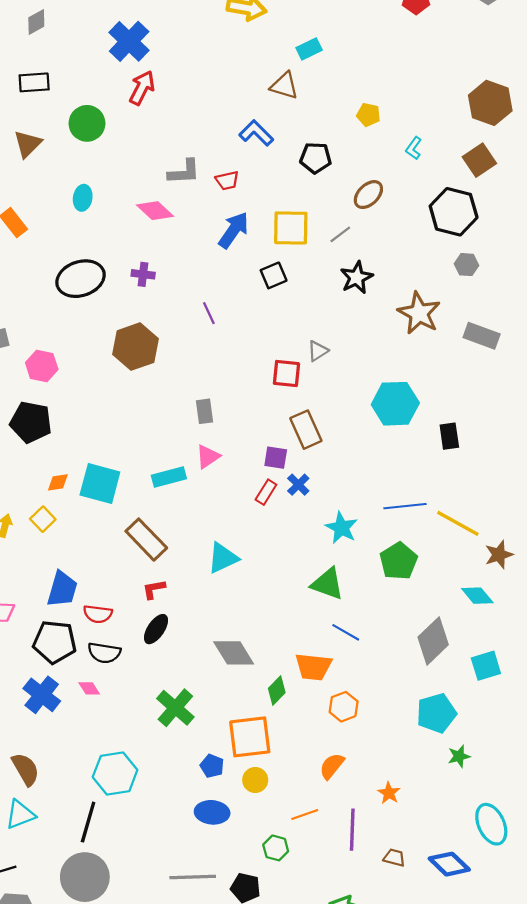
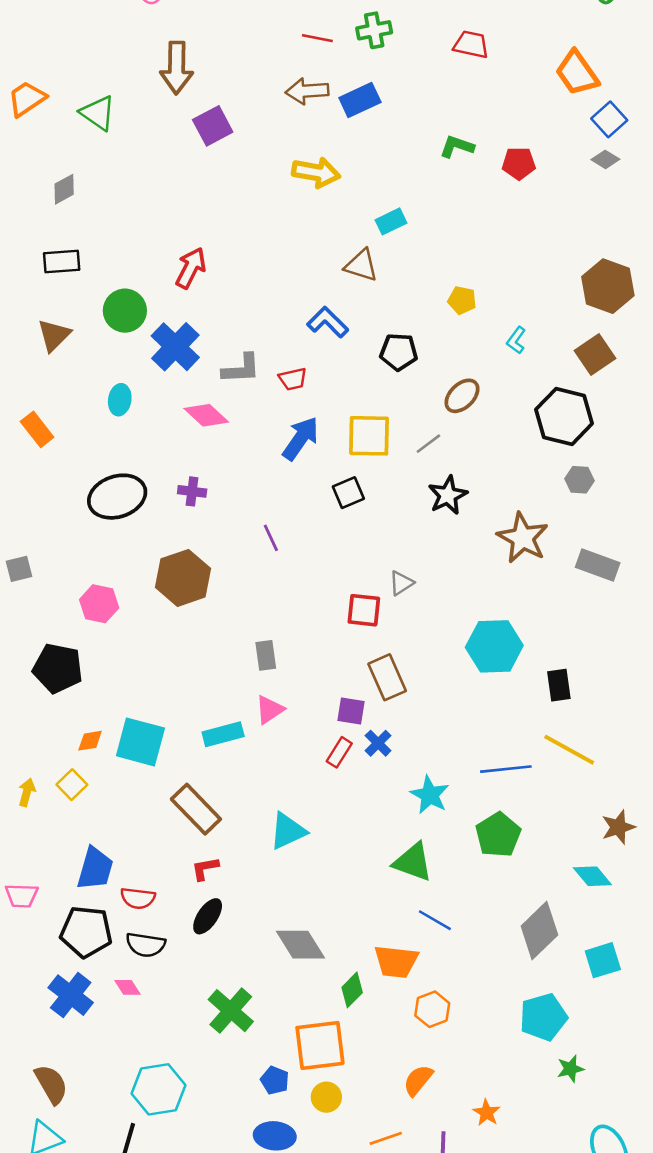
blue cross: (129, 41) -> (175, 347), moved
pink hexagon: (42, 366) -> (99, 604), moved
yellow line: (458, 523) -> (569, 750), moved

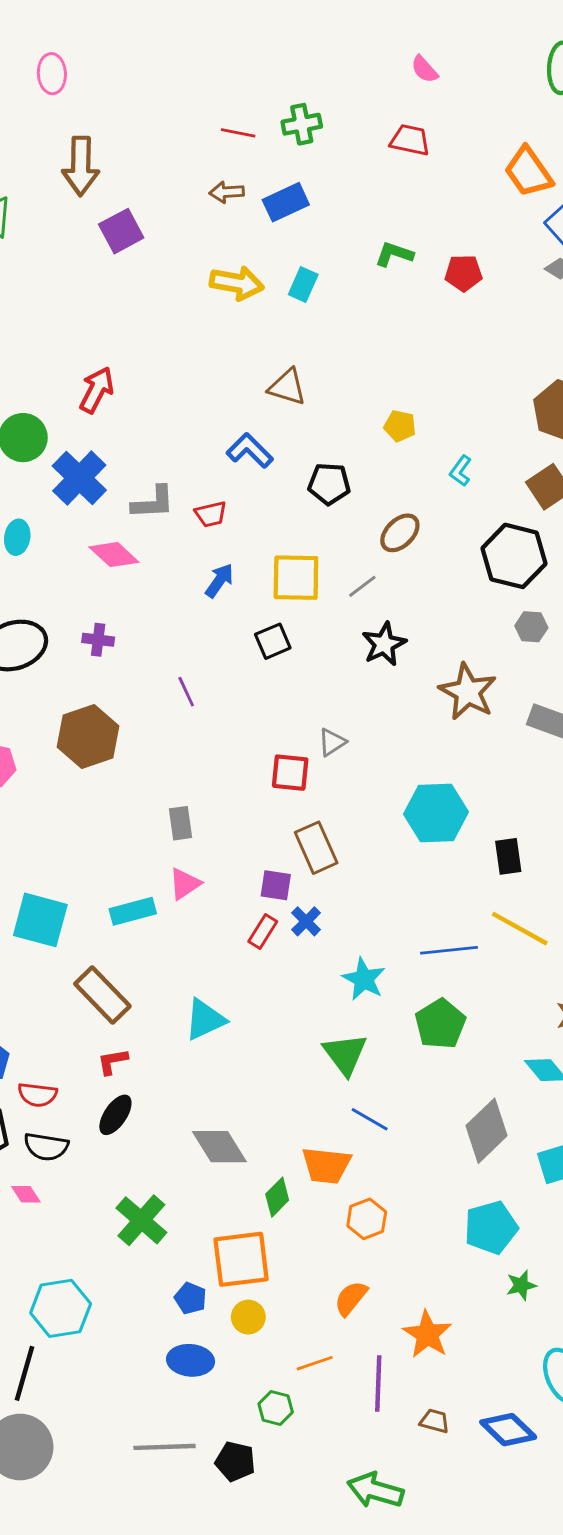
brown arrow: (307, 91) -> (227, 192), size x0.7
cyan rectangle: (391, 221) -> (303, 284), moved, turned -40
blue arrow: (301, 438) -> (219, 581), size x0.7
green triangle: (413, 862) -> (345, 1054), turned 33
orange star: (487, 1113) -> (427, 1334), size x1.6

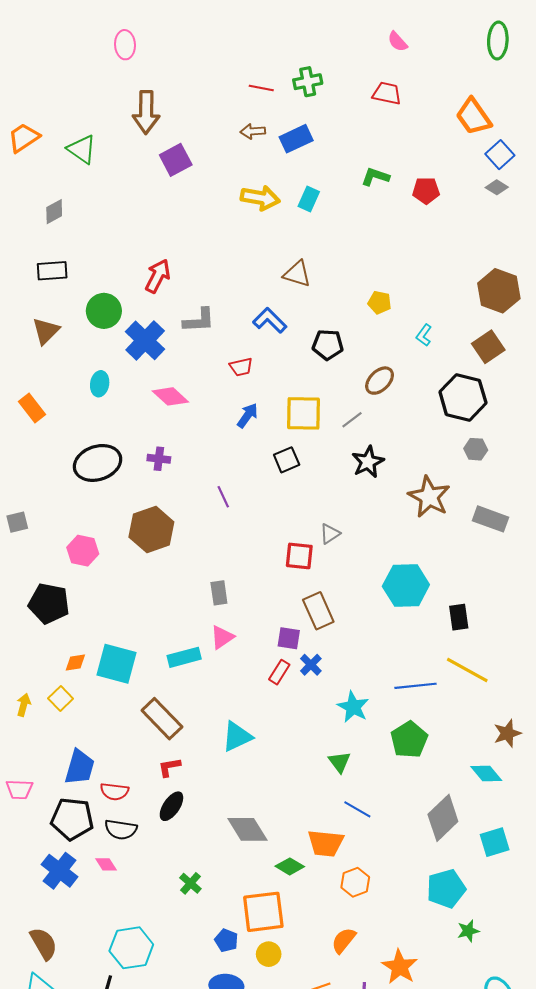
gray L-shape: (153, 503) -> (199, 320), moved
green triangle: (345, 1054) -> (339, 762), size x0.7
green diamond: (277, 1197) -> (290, 866), turned 76
green cross: (141, 1220) -> (190, 883), size x0.6

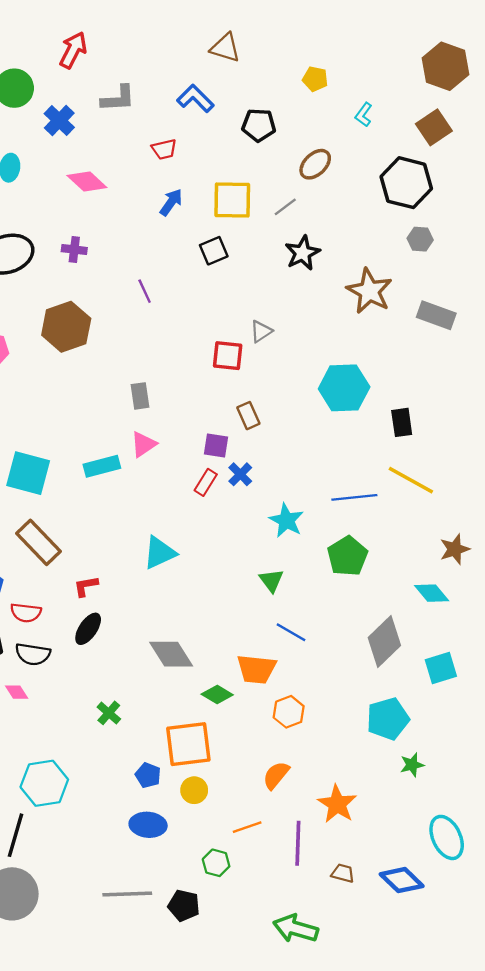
blue cross: (145, 340) -> (59, 120), size x0.7
brown rectangle: (318, 611) -> (248, 416), size x0.7
brown rectangle: (162, 719) -> (39, 542), moved

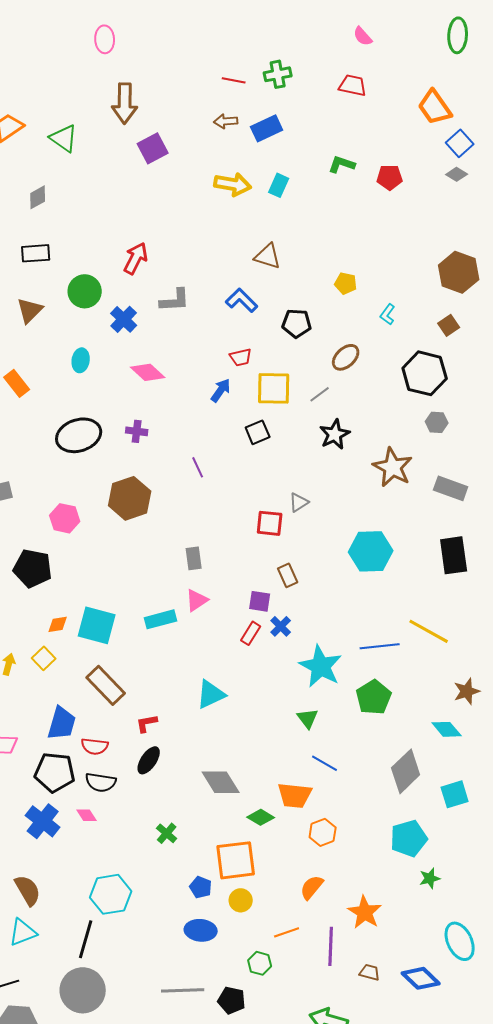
brown square: (434, 127) -> (449, 325), size x0.7
red trapezoid: (164, 149) -> (241, 357), moved
black rectangle: (402, 422) -> (454, 555), moved, size x1.5
cyan star: (286, 520) -> (321, 666), size x1.4

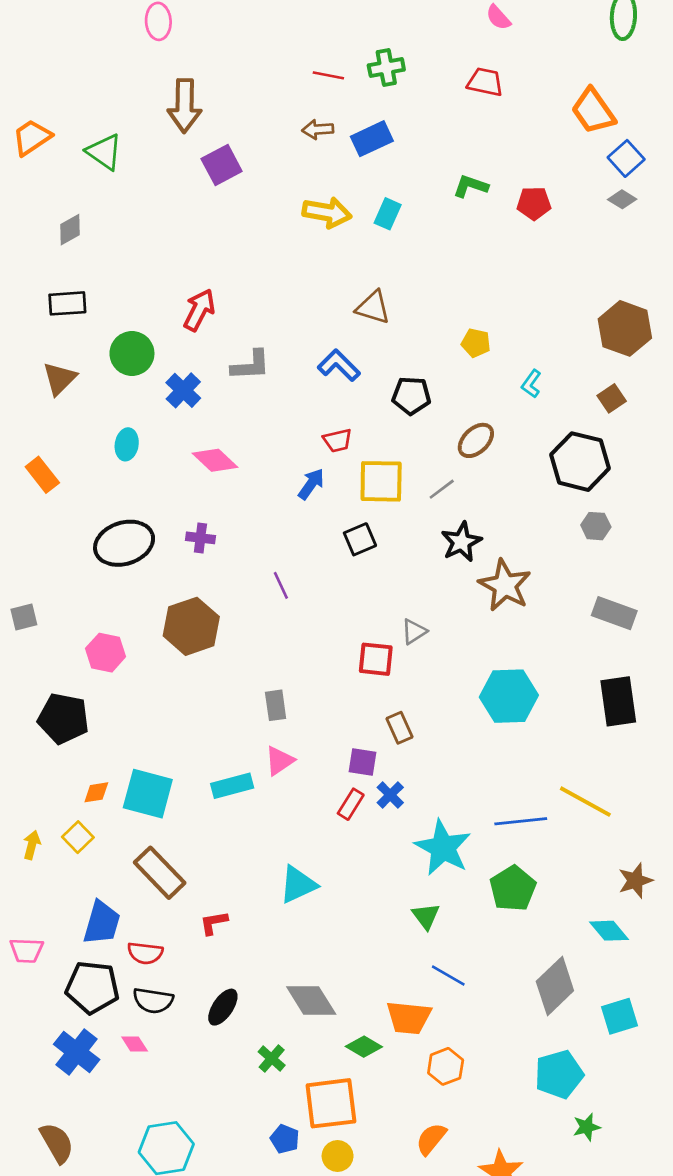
brown star: (393, 467) -> (505, 585), moved
black ellipse: (149, 760) -> (223, 1007), moved
green cross: (167, 833) -> (272, 1058), moved

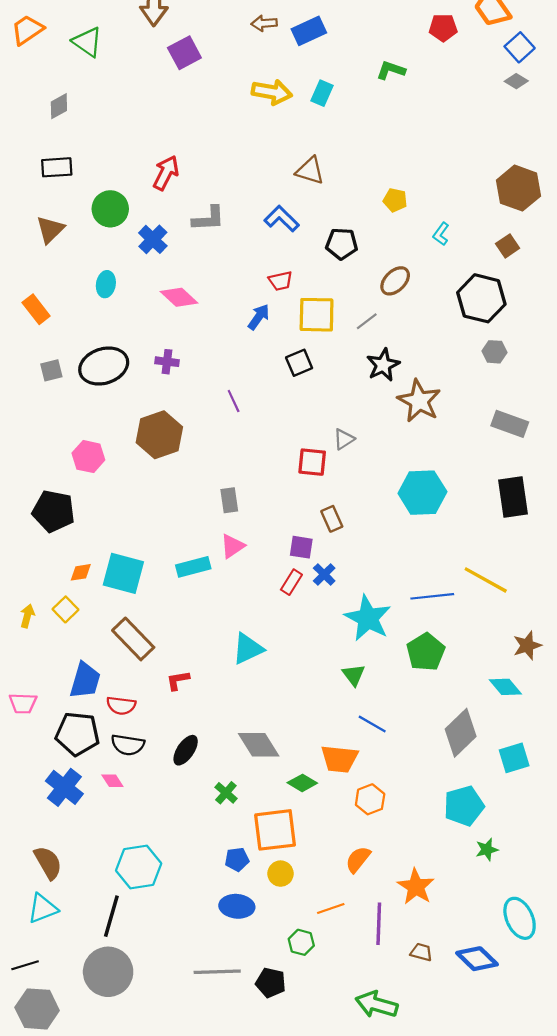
red pentagon: (534, 203) -> (443, 28), moved
gray square: (24, 617) -> (51, 370), moved
blue pentagon: (285, 1139) -> (237, 859), turned -30

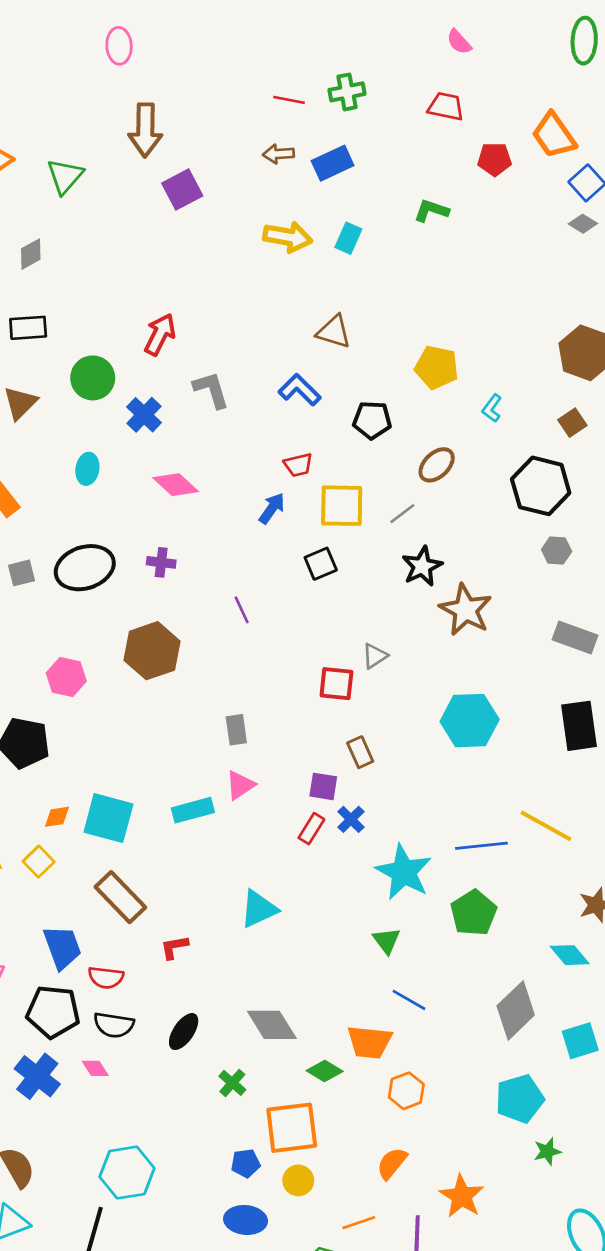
green triangle: (87, 42) -> (65, 176), turned 36
yellow pentagon: (395, 200) -> (437, 367), size x1.5
gray L-shape: (208, 219) -> (211, 390), turned -104
blue trapezoid: (85, 680) -> (62, 947), turned -36

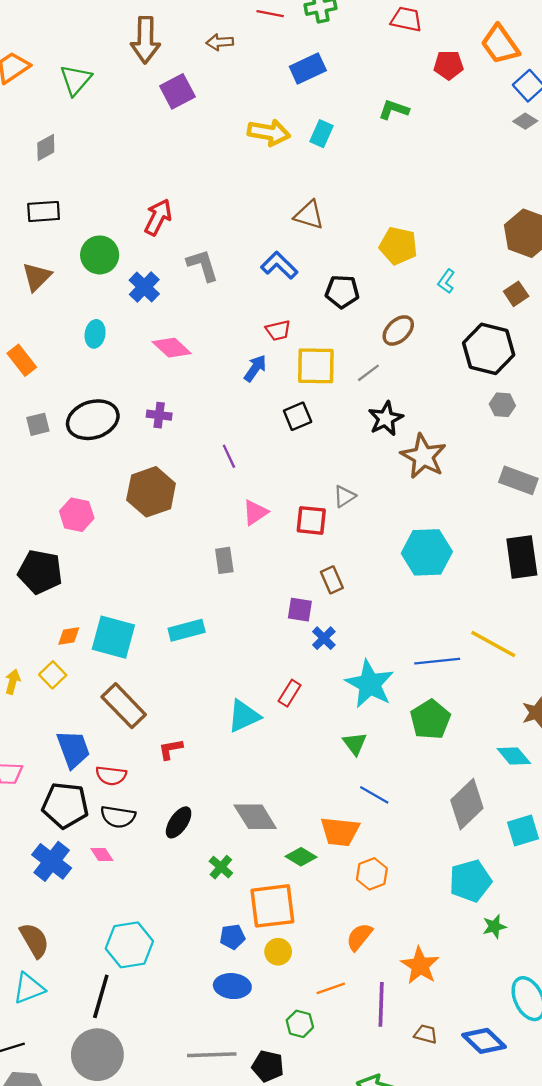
brown arrow: (278, 154) -> (220, 42), moved
pink triangle: (240, 785) -> (255, 512), moved
red rectangle: (311, 829) -> (290, 693), moved

